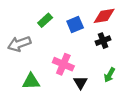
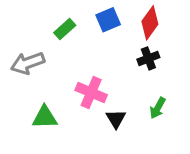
red diamond: (104, 16) -> (150, 23), turned -45
blue square: (75, 25) -> (108, 20), moved

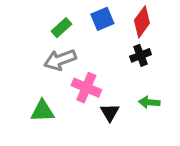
gray arrow: (28, 63) -> (60, 60), moved
green arrow: (158, 108) -> (149, 102), turned 66

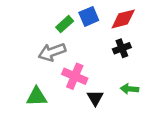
red diamond: (142, 22) -> (123, 19), turned 40
green rectangle: (61, 28) -> (65, 24), moved

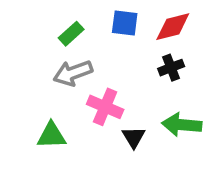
blue square: (89, 16) -> (125, 23), turned 30
green rectangle: (65, 24) -> (71, 34), moved
green arrow: (130, 89) -> (182, 125), size x1.5

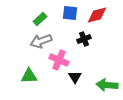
black cross: (171, 68) -> (84, 39), moved
green arrow: (182, 125) -> (107, 85), moved

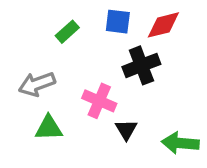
black cross: (84, 39) -> (141, 65), size x1.5
gray arrow: (41, 41) -> (37, 84), moved

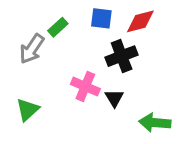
gray arrow: (37, 84) -> (32, 49), moved, turned -36
green triangle: (49, 128) -> (27, 110), moved, turned -40
black triangle: (126, 130) -> (114, 98), moved

